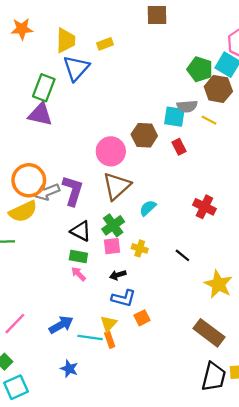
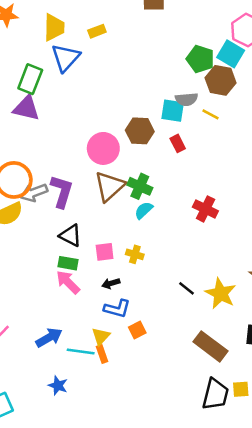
green cross: (113, 225) -> (140, 186), moved, turned -30
black line: (182, 255) -> (187, 288), moved
pink arrow: (78, 274) -> (68, 282), size x1.5

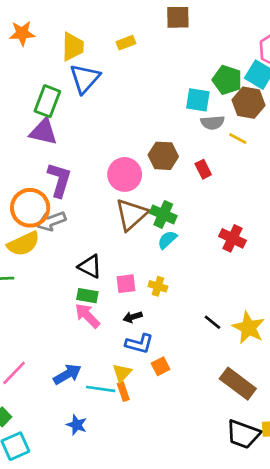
yellow rectangle: (97, 31) -> (126, 43), moved
cyan square: (173, 111) -> (198, 100), moved
purple L-shape: (62, 191) -> (59, 180), moved
black trapezoid: (216, 394) -> (243, 434), turned 96

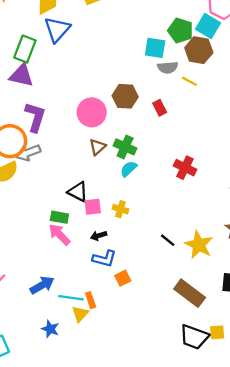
brown triangle: (131, 214) -> (97, 147), size x0.6
black triangle: (90, 266) -> (78, 192), moved
yellow triangle: (122, 373) -> (80, 314), moved

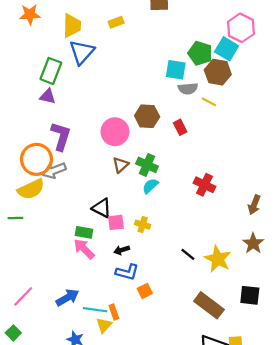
purple triangle: (21, 76) -> (48, 96), size x0.7

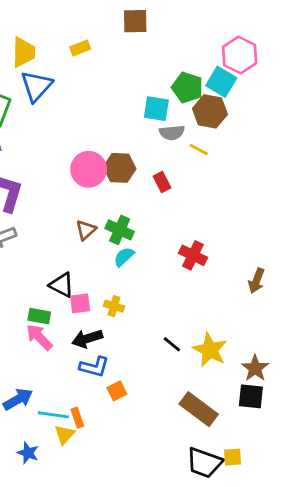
pink circle: (115, 132) -> (89, 169), moved
brown star: (253, 243) -> (255, 368), moved
black arrow: (122, 250) -> (87, 339), size x1.5

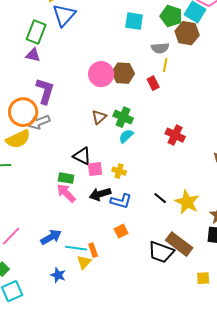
cyan square: (156, 109) -> (134, 21), moved
yellow line: (199, 150) -> (165, 65), moved, turned 72
blue L-shape: (94, 367) -> (121, 201), moved
black trapezoid: (204, 463) -> (161, 252), moved

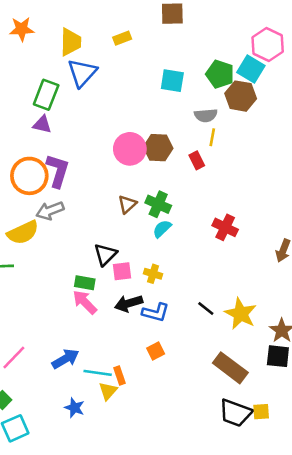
orange circle: (23, 112) -> (29, 176), moved
black triangle: (82, 156) -> (105, 254), turned 48
black trapezoid: (161, 252) -> (235, 413), moved

